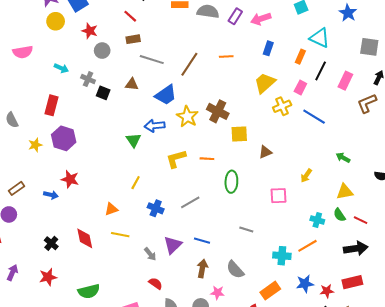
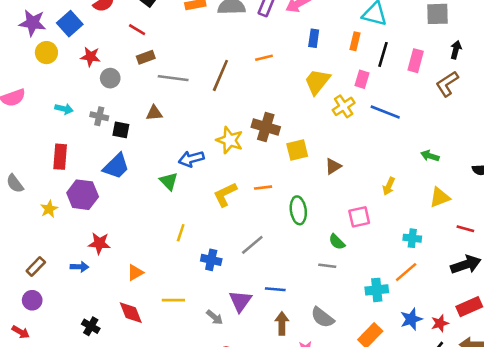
blue trapezoid: (166, 95) -> (116, 166), moved
orange triangle: (111, 209) -> (135, 273), moved
green semicircle: (339, 215) -> (337, 242), moved

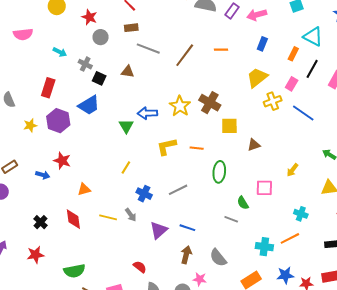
gray arrow: (215, 317) -> (131, 215), moved

